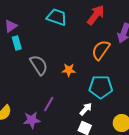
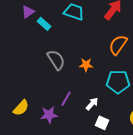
purple triangle: (11, 26) -> (28, 12), moved
cyan rectangle: (17, 43) -> (44, 24), moved, turned -32
white arrow: (86, 109) -> (92, 104), moved

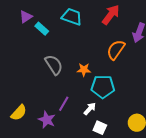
cyan pentagon: (118, 82) -> (103, 87), moved
purple star: (49, 115) -> (47, 120), turned 30

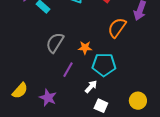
gray semicircle: (54, 65) -> (55, 43), turned -115
purple line: (64, 104) -> (68, 70), moved

